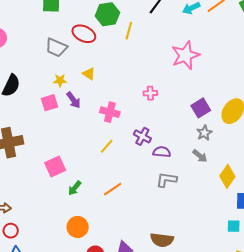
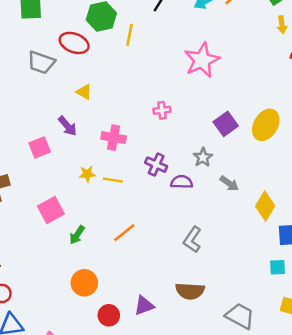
yellow star: (60, 80) -> (87, 174), moved
pink square: (50, 103) -> (40, 147), moved
gray star: (204, 133) -> (203, 157), moved
yellow line: (107, 146) -> (113, 180), turned 63
gray L-shape: (166, 180) -> (192, 240), moved, turned -60

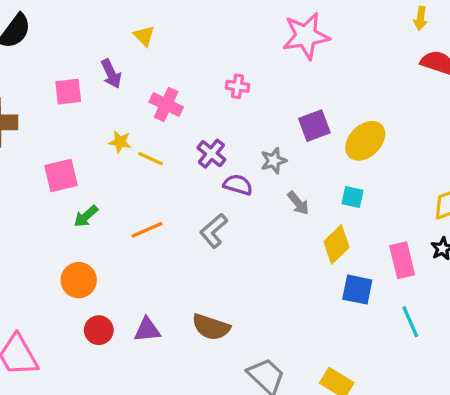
gray L-shape: (192, 240) -> (214, 231), moved
cyan square: (277, 267) -> (353, 197), moved

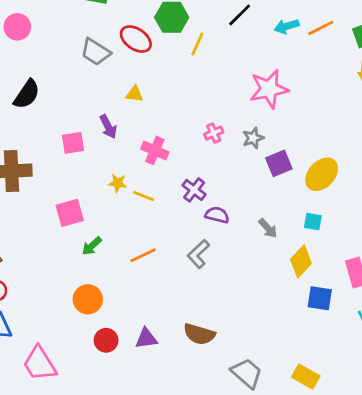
yellow triangle: (144, 36) -> (134, 94), turned -36
pink cross: (238, 86) -> (214, 133), turned -30
gray star: (274, 161) -> (253, 138), moved

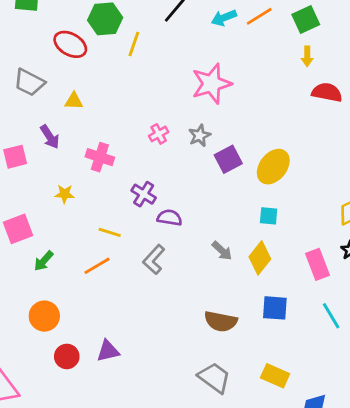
gray trapezoid: (96, 52) -> (29, 82), moved
yellow line: (144, 196) -> (110, 232), moved
gray arrow: (268, 228) -> (222, 251), moved
blue square: (320, 298) -> (275, 308), moved
brown semicircle: (199, 334) -> (221, 321), moved

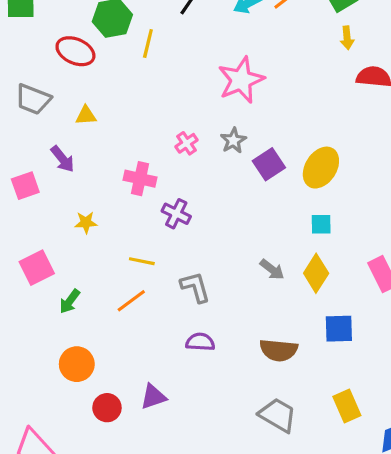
pink cross: (100, 157) -> (140, 179), moved
purple semicircle: (170, 218) -> (200, 342), moved
gray L-shape: (154, 259) -> (195, 287), turned 128
yellow rectangle: (275, 376) -> (347, 406), turned 48

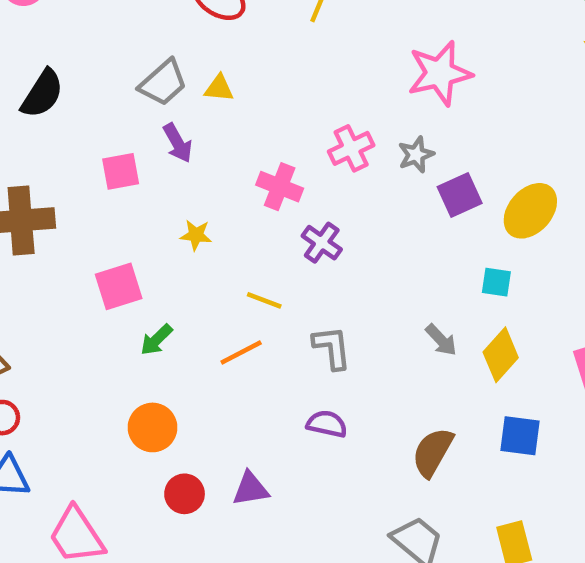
gray trapezoid: (33, 99) -> (163, 83), moved, turned -72
pink cross: (186, 143) -> (351, 148), size x1.4
cyan square: (321, 224) -> (496, 282), moved
brown semicircle: (279, 350) -> (433, 452), turned 105

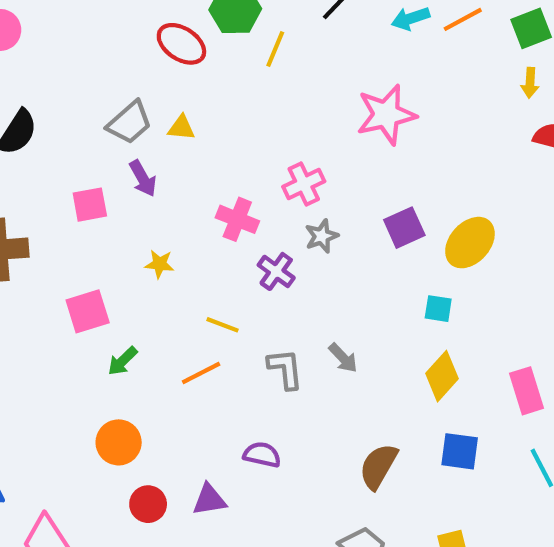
gray star: (416, 155) -> (322, 236), moved
gray arrow: (441, 340) -> (343, 358), moved
purple semicircle: (327, 424) -> (262, 455), moved

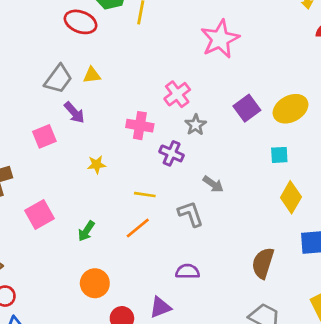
yellow ellipse: (470, 243) -> (291, 109), turned 32
pink square: (88, 311) -> (39, 215), moved
gray arrow: (343, 358) -> (213, 184), moved

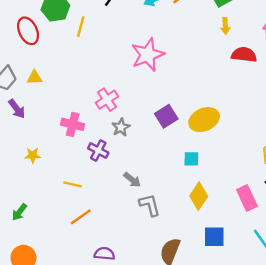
red ellipse: (81, 22) -> (28, 31), turned 40
gray L-shape: (191, 214) -> (150, 205), moved
orange line: (138, 228) -> (81, 217), moved

